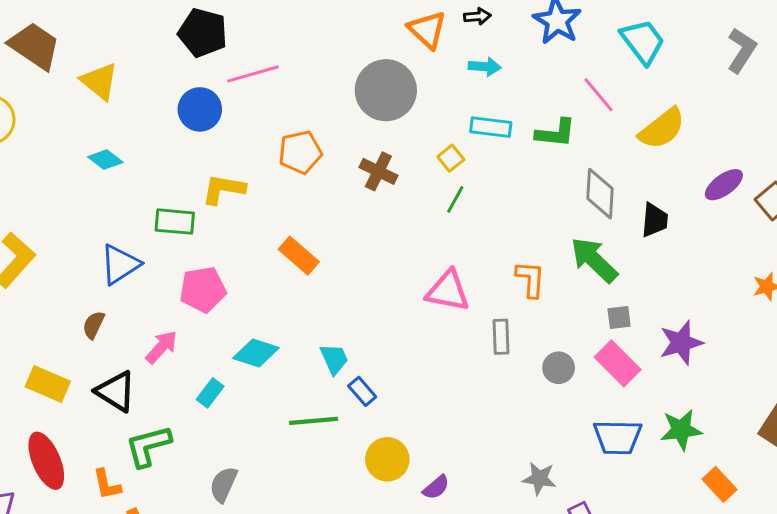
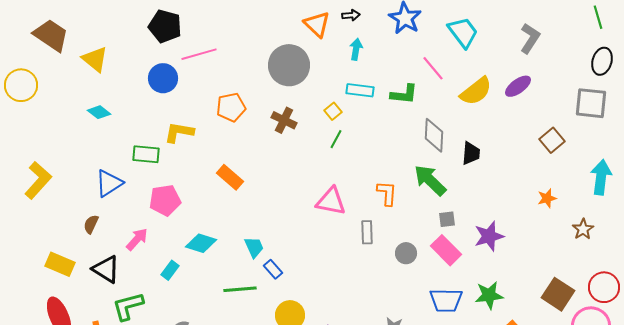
cyan arrow: (485, 67) -> (356, 49), turned -85
purple ellipse: (724, 185) -> (518, 86), moved

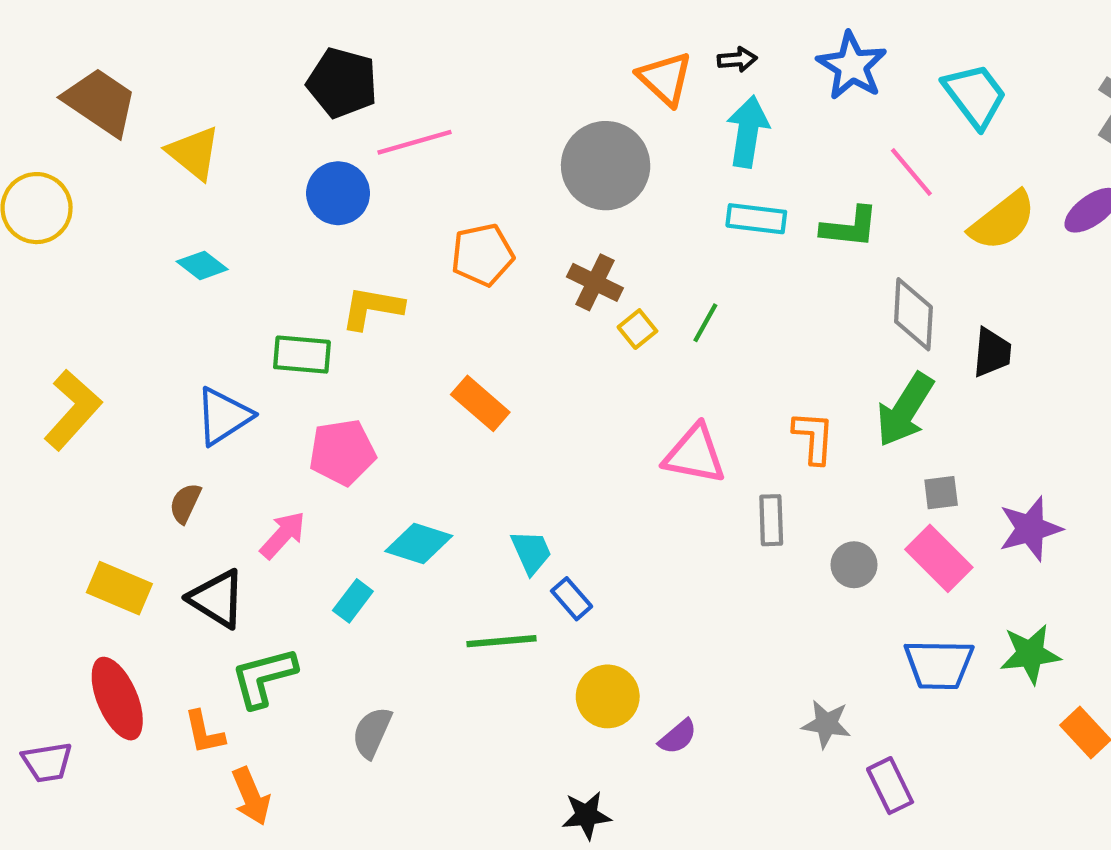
cyan arrow: (356, 49) -> (748, 132), size x1.5
yellow square: (333, 111) -> (637, 329), moved
green arrow: (430, 180) -> (905, 410), turned -102

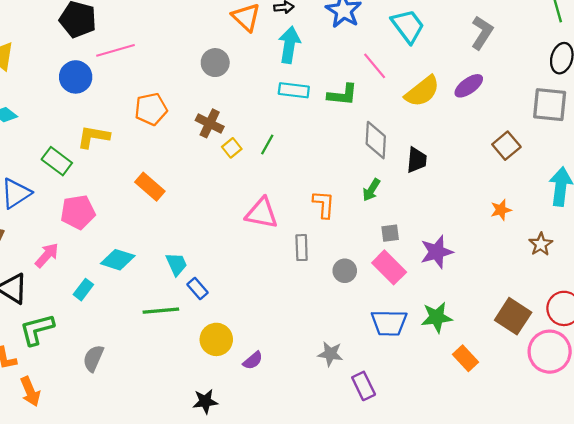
gray circle: (606, 166) -> (215, 63), size x0.6
green rectangle: (302, 355) -> (57, 161), turned 32
green arrow: (905, 410) -> (371, 190), size x0.6

